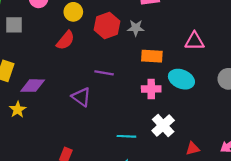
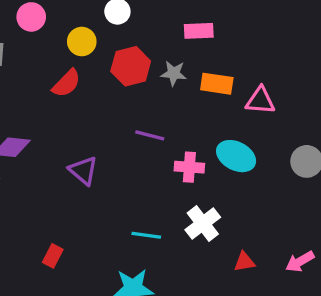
orange rectangle: (152, 56) -> (217, 84), moved
purple line: (104, 73) -> (150, 135), moved

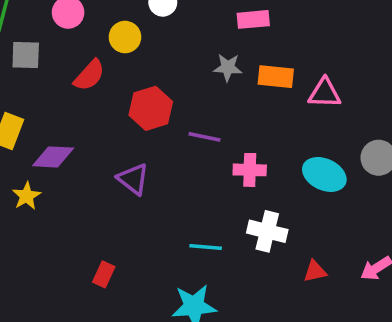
red hexagon: (131, 66) -> (151, 108), moved
red semicircle: (66, 83) -> (89, 75), moved
cyan ellipse: (236, 156) -> (324, 174), moved
white cross: (203, 224) -> (267, 231), turned -36

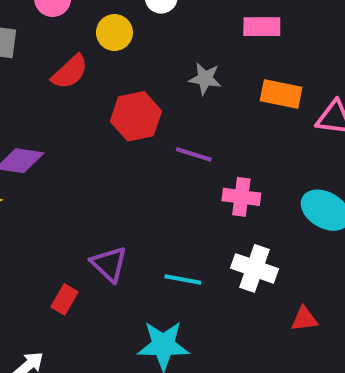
gray star: (228, 67) -> (205, 79), moved
purple triangle: (133, 179) -> (109, 264), moved

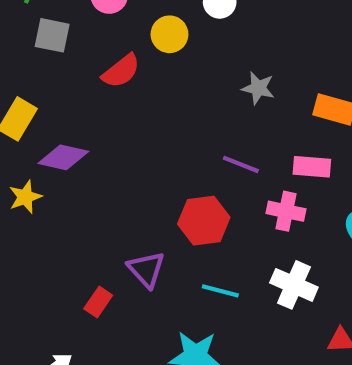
pink rectangle: (262, 27) -> (312, 167), moved
red hexagon: (136, 116) -> (204, 221), moved

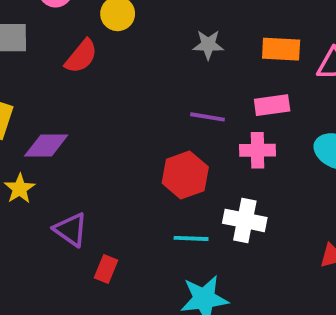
purple triangle: (146, 269) -> (71, 230), moved
white cross: (294, 285) -> (245, 220), moved
cyan line: (220, 291) -> (191, 238), moved

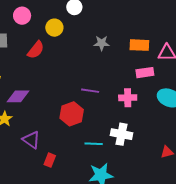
pink rectangle: (272, 105) -> (145, 73), moved
purple line: (208, 117) -> (90, 91), moved
red hexagon: (185, 175) -> (72, 114), moved

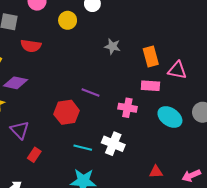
orange rectangle: (139, 45) -> (151, 56), turned 60
red semicircle: (36, 50) -> (31, 46), moved, turned 48

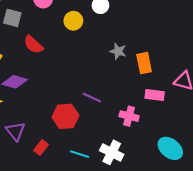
red semicircle: (31, 46) -> (33, 45), turned 30
orange rectangle: (151, 56) -> (144, 63), moved
cyan ellipse: (170, 117) -> (170, 148), moved
red rectangle: (34, 155) -> (41, 147), moved

